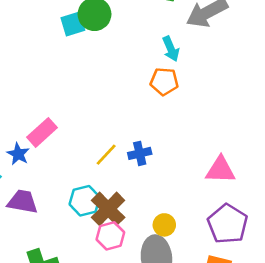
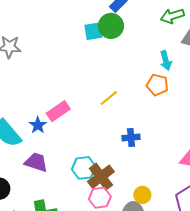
yellow line: (106, 155) -> (109, 98), moved

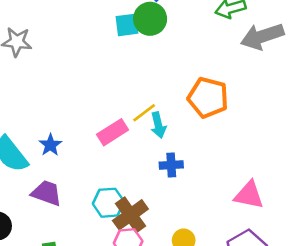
cyan arrow: (166, 61) -> (158, 125), moved
orange pentagon: (157, 85) -> (208, 98), size x1.4
pink rectangle: (58, 111) -> (113, 132), moved

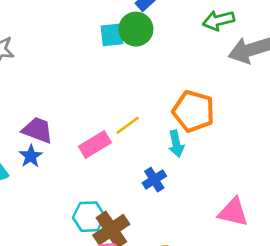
cyan arrow: (158, 125) -> (176, 144), moved
blue cross: (171, 165) -> (154, 180), turned -30
purple trapezoid: (47, 193) -> (38, 130), moved

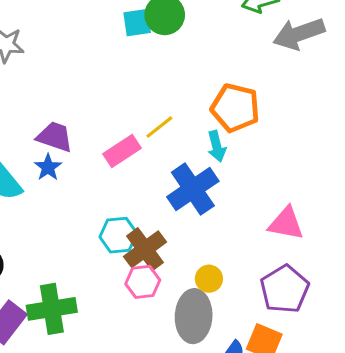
blue cross: (154, 180) -> (193, 189), size x1.8

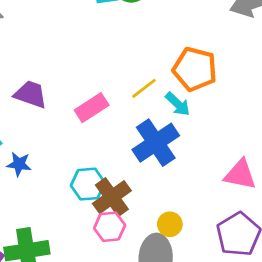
yellow line: (159, 127) -> (144, 88), moved
cyan arrow: (217, 146) -> (178, 104), turned -32
blue star: (48, 167) -> (19, 164), moved, turned -30

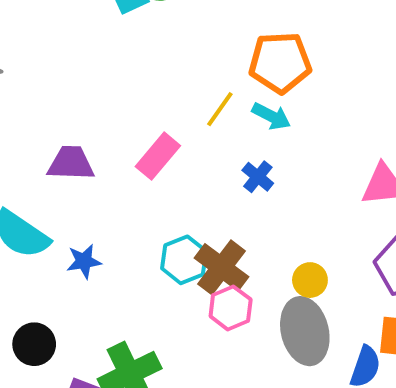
blue cross: (156, 143) -> (258, 177), size x0.5

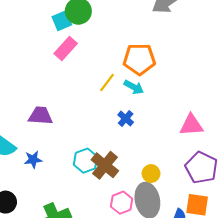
pink rectangle: (158, 156) -> (66, 48), moved
purple trapezoid: (71, 163) -> (41, 116), moved
pink hexagon: (231, 308) -> (122, 203), moved

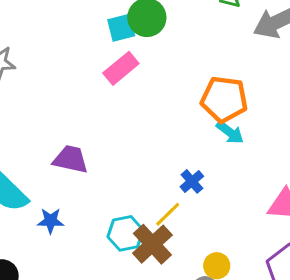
yellow line: (107, 82) -> (168, 214), moved
cyan arrow: (134, 87) -> (230, 132), moved

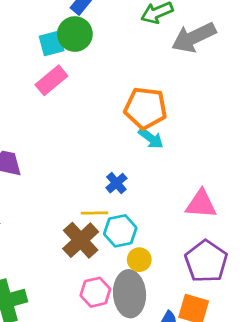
yellow line: (168, 214) -> (94, 213), turned 44
cyan hexagon: (125, 233) -> (120, 231), moved

